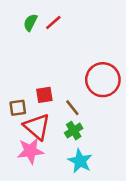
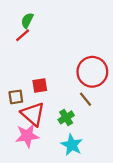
red line: (53, 22) -> (23, 35), moved
brown line: (72, 108) -> (85, 99), moved

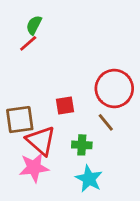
red square: (40, 85) -> (65, 105), moved
brown square: (16, 97) -> (20, 120), size x1.5
green cross: (66, 117) -> (82, 145), turned 35

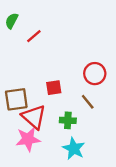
green semicircle: (34, 25) -> (12, 21), moved
red line: (28, 43) -> (34, 36), moved
red circle: (114, 89) -> (95, 74), size x0.7

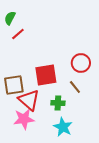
red line: (34, 36) -> (18, 34), moved
red square: (54, 88) -> (46, 75), size x1.6

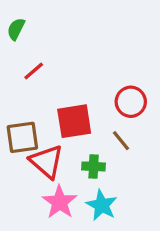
red line: (18, 34) -> (34, 71), moved
pink star: (24, 119) -> (60, 202), moved, turned -30

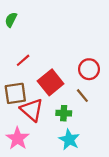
red line: (34, 71) -> (23, 60), moved
red square: (74, 121) -> (51, 82), turned -30
pink star: (60, 202) -> (18, 138), moved

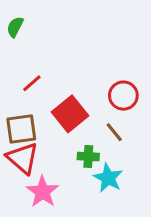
red triangle: (32, 110) -> (23, 158), moved
pink star: (18, 138) -> (43, 192), moved
cyan star: (69, 140) -> (108, 178), moved

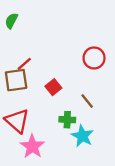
red circle: (123, 96) -> (94, 58), moved
red square: (70, 114) -> (53, 87), size x0.6
brown square: (21, 129) -> (16, 80), moved

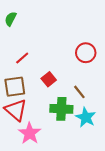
brown square: (16, 80) -> (15, 87), moved
green cross: (67, 120) -> (61, 109), size x1.5
cyan star: (82, 136) -> (86, 117), moved

